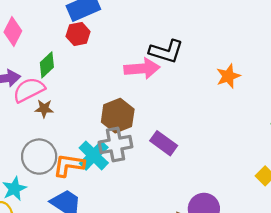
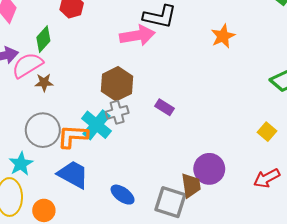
purple rectangle: (164, 143) -> (164, 107), size x0.7
gray cross: (115, 145) -> (117, 112), size x0.7

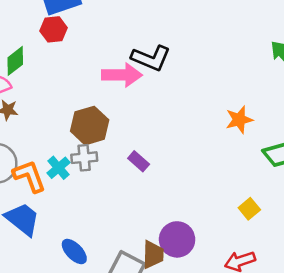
orange star: (223, 36) -> (239, 120), moved
cyan cross: (96, 125) -> (58, 168), size x0.7
orange L-shape: (73, 136) -> (29, 176), turned 56

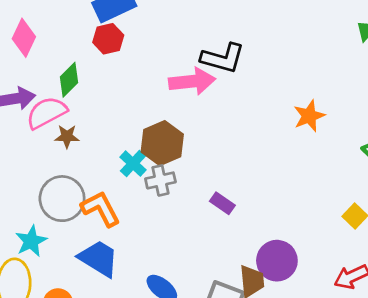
orange star: (239, 120) -> (309, 116), moved
purple rectangle: (139, 161) -> (222, 203), moved
cyan cross: (58, 168) -> (133, 163), moved

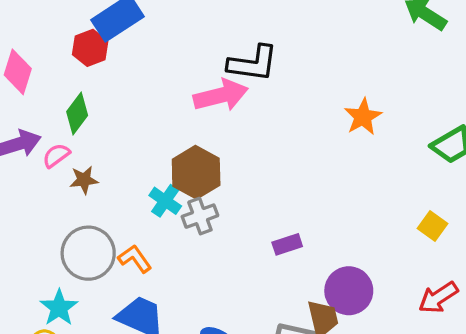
red hexagon: (108, 39) -> (90, 48), moved
pink semicircle: (46, 113) -> (56, 156), size x0.6
purple rectangle: (222, 203) -> (287, 244), moved, turned -45
orange L-shape: (101, 209) -> (135, 259), size x0.7

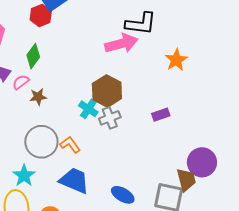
orange star: (363, 117) -> (176, 60), moved
purple rectangle: (287, 244) -> (161, 115), moved

